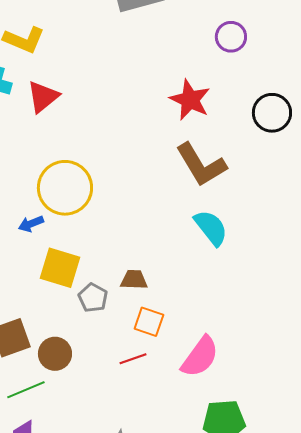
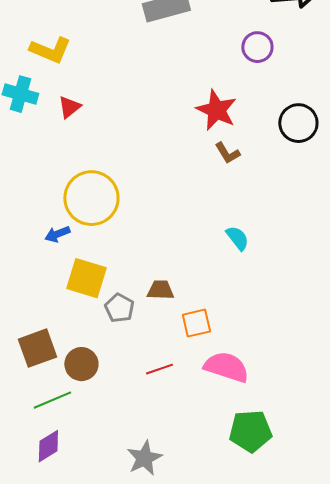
red triangle: (43, 97) -> (69, 107), size x0.7
brown L-shape: (201, 165) -> (227, 153), moved, size x0.5
cyan semicircle: (211, 228) -> (237, 238), size x0.7
orange square: (149, 322) -> (196, 323), moved, turned -32
pink semicircle: (200, 357) -> (226, 367), turned -108

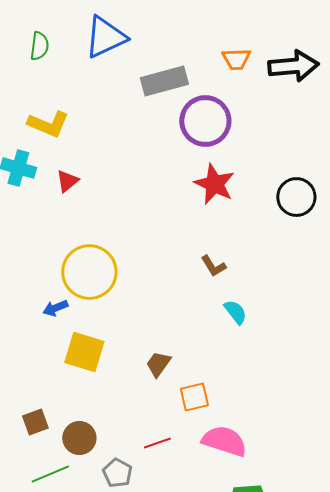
purple circle: (257, 47) -> (205, 121), moved, size x1.6
brown L-shape: (227, 153) -> (213, 266), moved
brown trapezoid: (160, 290) -> (158, 364), turned -56
gray pentagon: (119, 308) -> (117, 473), moved
brown square: (37, 348) -> (35, 422), size x0.7

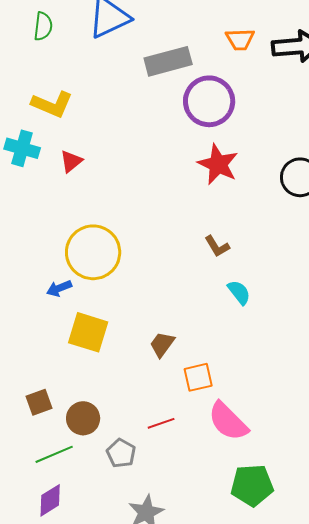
pink semicircle: (224, 441) -> (228, 421), turned -153

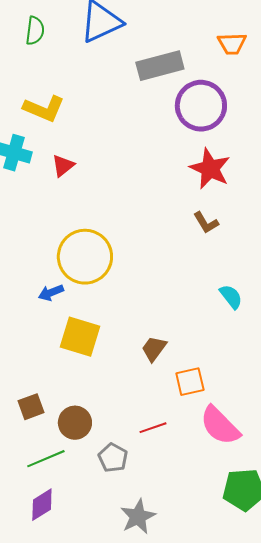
brown L-shape: (217, 246) -> (206, 223), moved

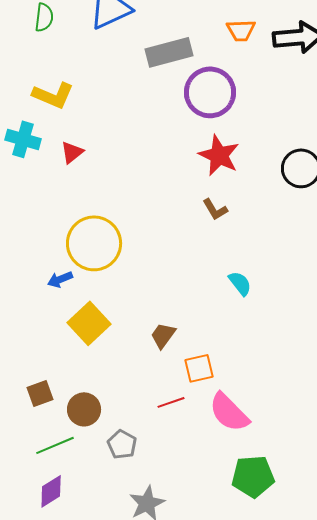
yellow square: (80, 337) -> (89, 323), turned 30
red line: (153, 428) -> (171, 402), moved

